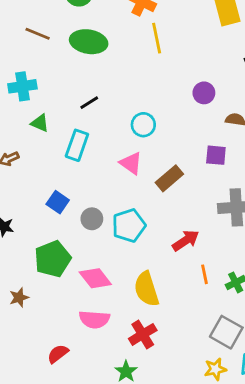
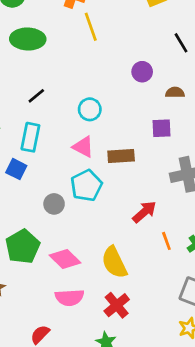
brown rectangle: (169, 178) -> (121, 156), turned 45
blue square: (58, 202) -> (16, 169), moved
cyan pentagon: (129, 225) -> (86, 186), moved

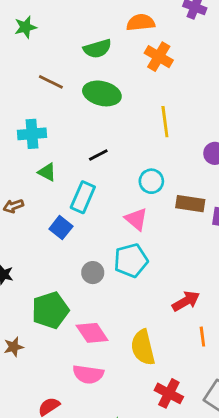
yellow line: (91, 27) -> (165, 122), moved
brown rectangle: (121, 156) -> (190, 204), moved
red cross: (117, 305) -> (169, 393), moved, turned -35

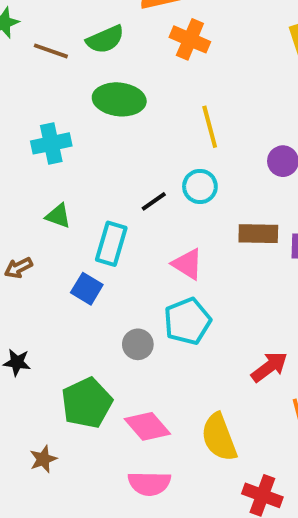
brown line: (51, 82) -> (51, 51), moved
cyan cross: (32, 134) -> (51, 143), moved
black line: (98, 155) -> (154, 201), moved
cyan circle: (151, 181) -> (200, 186), moved

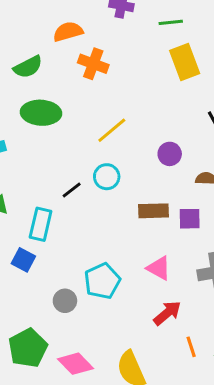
yellow line: (210, 127) -> (112, 130), turned 68
pink triangle: (188, 264) -> (159, 268), moved

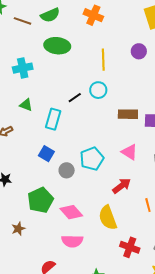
yellow line: (112, 130) -> (103, 60), turned -55
purple circle: (170, 154) -> (139, 51), moved
blue square: (23, 260) -> (46, 154), moved
red arrow: (167, 313) -> (122, 186), moved

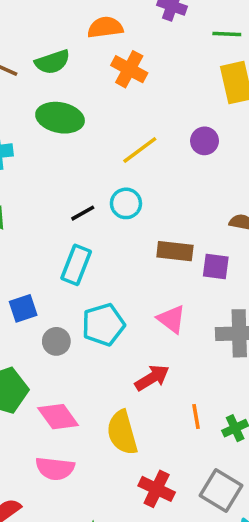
yellow line: (103, 60) -> (140, 150), turned 50
cyan rectangle: (53, 119) -> (76, 265), moved
blue square: (46, 154) -> (23, 308), turned 35

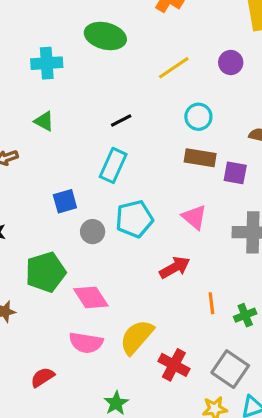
cyan circle: (126, 203) -> (198, 117), moved
yellow semicircle: (122, 433) -> (137, 337), moved, turned 54

